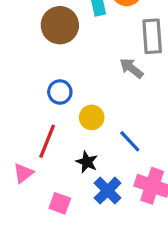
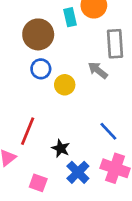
blue circle: (60, 92) -> (41, 69), moved
yellow circle: (92, 117) -> (65, 85), moved
blue line: (130, 141) -> (108, 131), moved

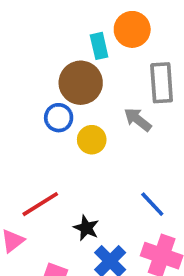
brown circle: (38, 34) -> (81, 83), moved
red line: (28, 131) -> (40, 204), turned 36

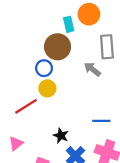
yellow circle: (92, 140) -> (47, 88), moved
red line: (40, 204) -> (26, 106), moved
blue line: (152, 204) -> (101, 121), turned -48

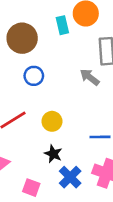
brown circle: (58, 47) -> (22, 38), moved
yellow circle: (47, 88) -> (52, 121), moved

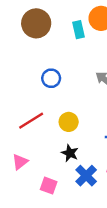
brown circle: (22, 38) -> (36, 23), moved

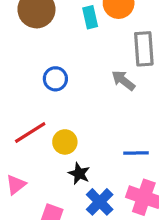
yellow circle: (69, 122) -> (65, 142), moved

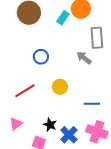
cyan rectangle: (90, 17) -> (63, 18), turned 48
yellow circle: (65, 142) -> (60, 87), moved
black star: (79, 174) -> (50, 125), moved

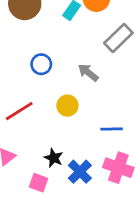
gray rectangle: (97, 38) -> (118, 38), turned 50
gray arrow: (84, 58) -> (88, 72), moved

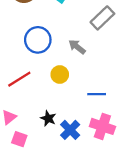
blue circle: (41, 64) -> (38, 40), size x1.5
pink square: (38, 183) -> (19, 139), moved

